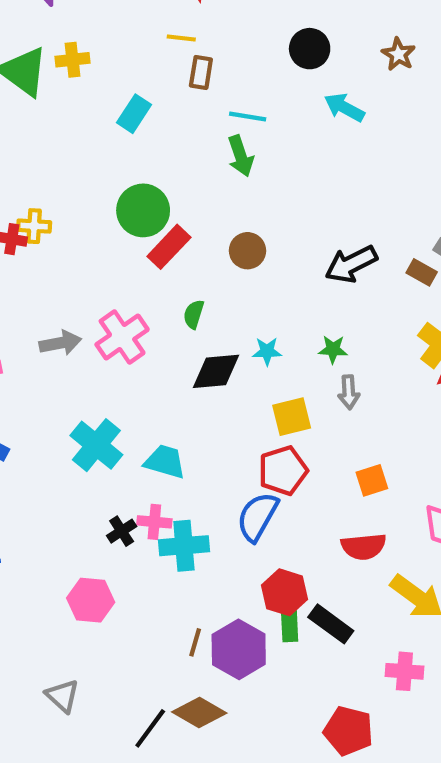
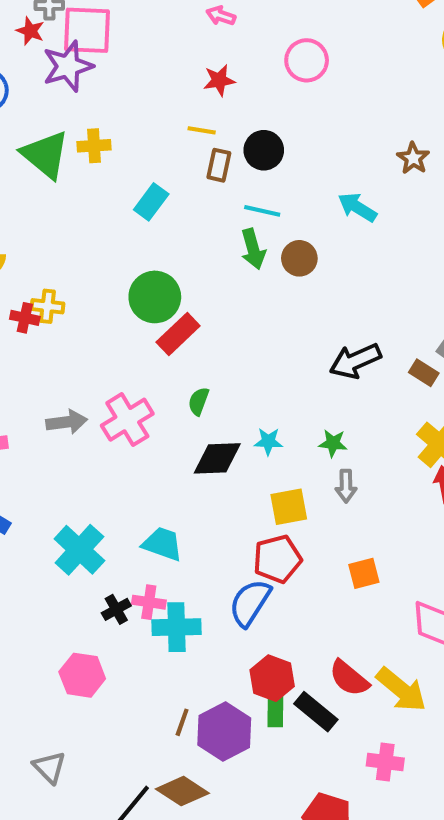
black circle: (310, 49) -> (264, 150), moved
brown circle: (247, 251) -> (299, 258), moved
cyan cross: (96, 445) -> (79, 550), moved
red semicircle: (364, 547) -> (349, 678), moved, turned 42

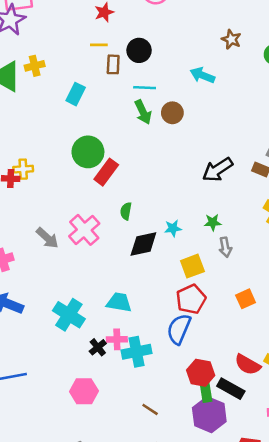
gray arrow: (67, 422) -> (47, 238), turned 60
brown line: (182, 722) -> (150, 409), turned -66
purple hexagon: (224, 732) -> (209, 415), moved

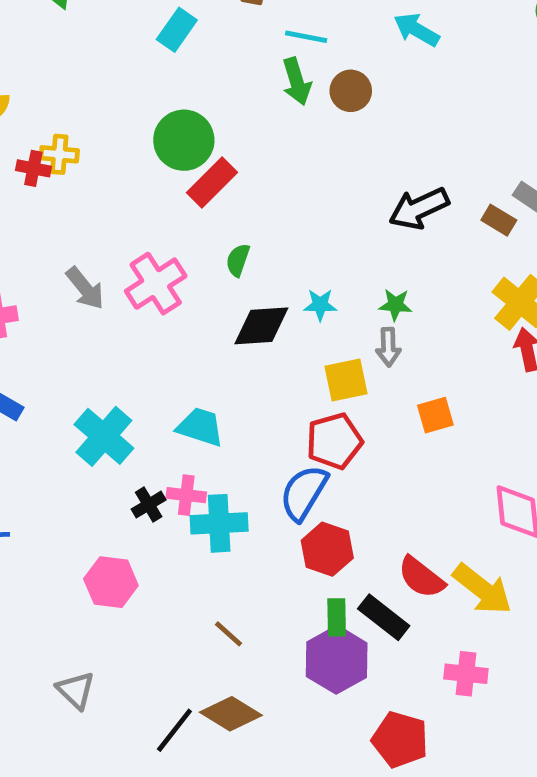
gray arrow: (225, 247) -> (388, 347), moved
orange square: (246, 299) -> (435, 415), moved
red hexagon: (201, 373) -> (327, 549), moved

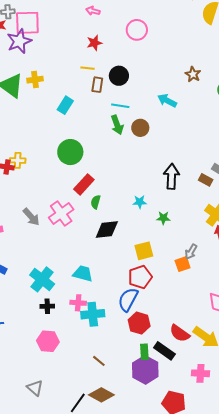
red rectangle: (212, 182) -> (84, 184), moved
black arrow: (419, 208) -> (172, 176), turned 120
cyan star: (320, 305) -> (140, 202), moved
gray arrow: (388, 347) -> (191, 252), moved, turned 35
black cross: (149, 505) -> (47, 306), moved, turned 32

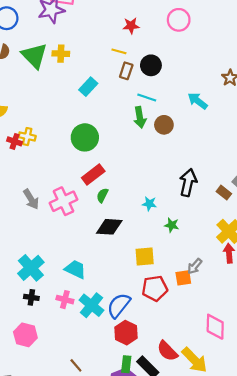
red pentagon: (140, 277) -> (155, 288), moved
cyan cross: (93, 314) -> (91, 305), moved, turned 35

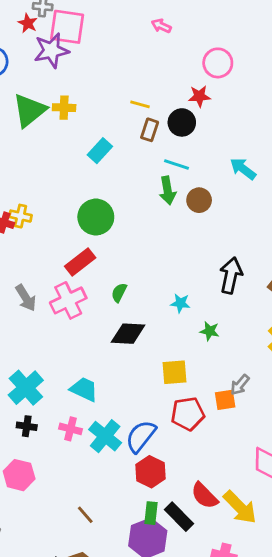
red star: (131, 26) -> (199, 96), moved
green triangle: (34, 56) -> (30, 110), turned 36
red rectangle: (93, 175) -> (80, 262), moved

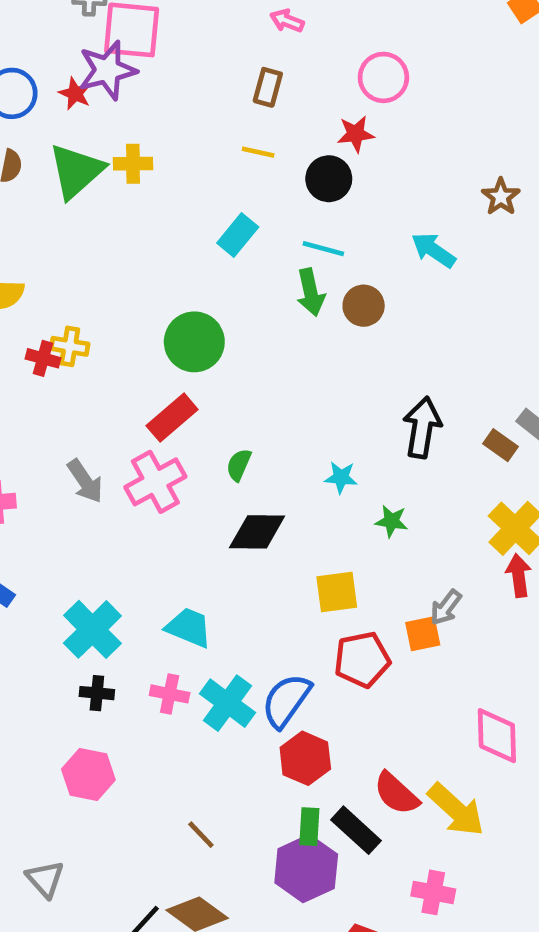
red star: (28, 23) -> (75, 94), moved
brown rectangle: (150, 130) -> (268, 87), moved
cyan rectangle: (100, 151) -> (238, 235), moved

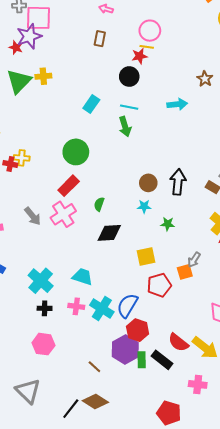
yellow line: (258, 152) -> (147, 47), moved
cyan arrow: (433, 250) -> (177, 104), turned 144
brown circle: (364, 306) -> (148, 183), moved
purple hexagon: (306, 869) -> (125, 349), moved
gray triangle: (45, 879) -> (28, 391), size x1.5

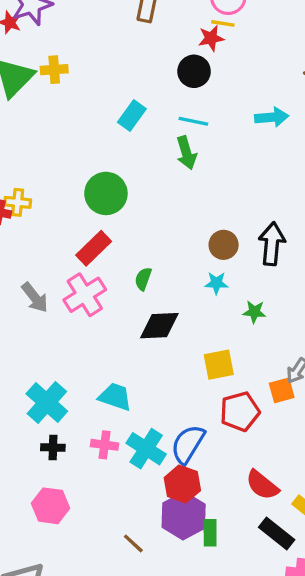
red hexagon: (138, 330) -> (182, 484), moved
red semicircle: (178, 342) -> (262, 485), moved
black rectangle: (162, 360) -> (277, 534), moved

